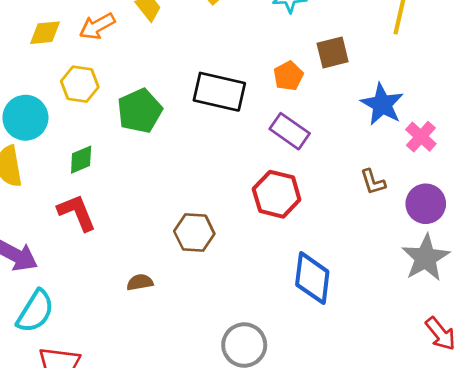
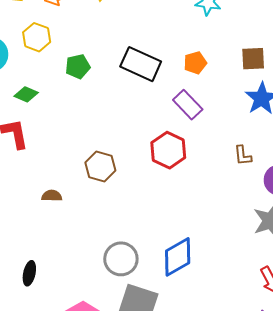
brown square: (333, 53) -> (253, 59), moved
green pentagon: (140, 111) -> (78, 66), size x0.7
green diamond: (81, 160) -> (26, 94), turned 35
blue diamond: (312, 278) -> (178, 257), moved, turned 42

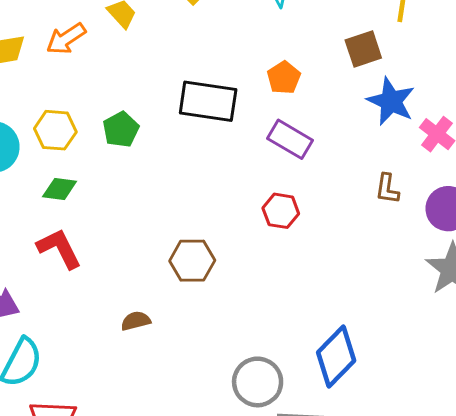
yellow hexagon: (37, 37) -> (55, 130), moved
red hexagon: (168, 150) -> (281, 211), size x0.7
brown L-shape: (243, 156) -> (387, 189), turned 30

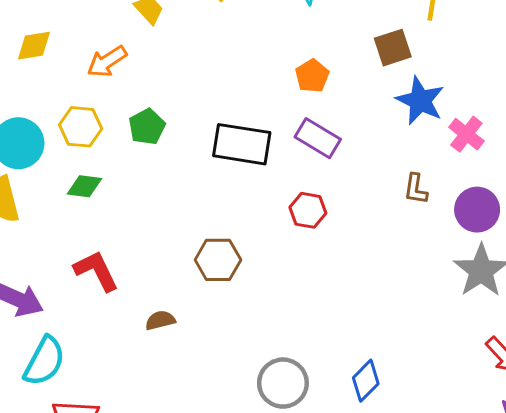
orange arrow: (66, 39) -> (107, 62), moved
black rectangle: (208, 101) -> (242, 144), moved
red L-shape: (59, 248) -> (96, 271), moved
blue diamond: (336, 356) -> (366, 381), moved, size x0.7

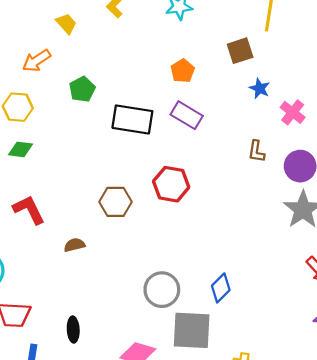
blue star: (420, 101) -> (260, 88), size x0.6
green pentagon: (147, 127) -> (82, 89), moved
red hexagon: (308, 210) -> (171, 184), moved, size x1.4

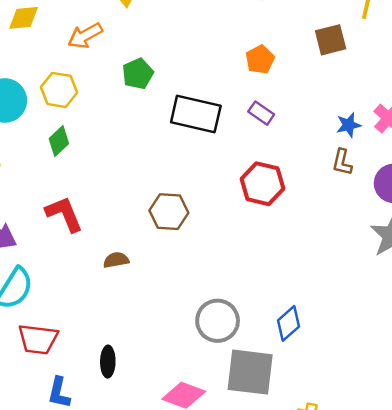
blue star: (260, 88) -> (349, 125), moved, turned 30
purple rectangle: (187, 115) -> (261, 113), size x0.7
green diamond: (20, 149) -> (59, 141), turned -55
red hexagon: (171, 184) -> (262, 184), moved

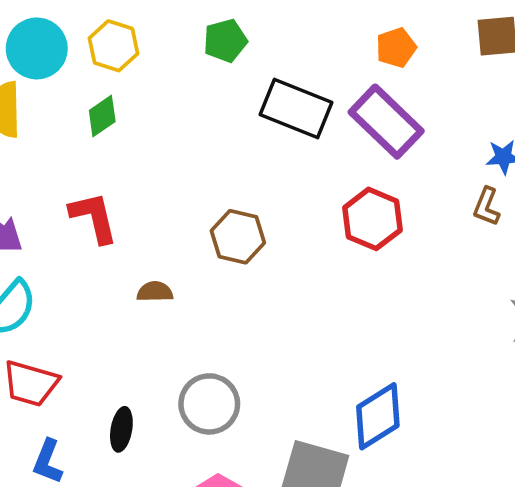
purple rectangle: (261, 113) -> (386, 122), size x2.0
gray circle: (218, 321) -> (209, 404), moved
blue diamond: (288, 323) -> (378, 416), size x1.4

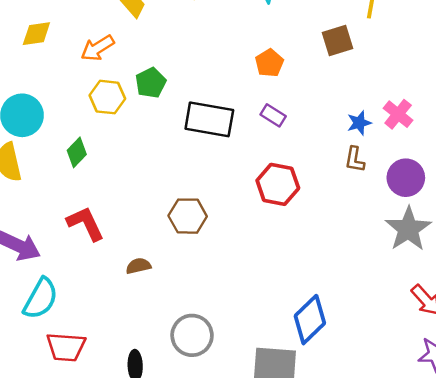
yellow hexagon: (114, 46) -> (107, 97), moved
purple rectangle: (386, 122) -> (273, 115), size x0.5

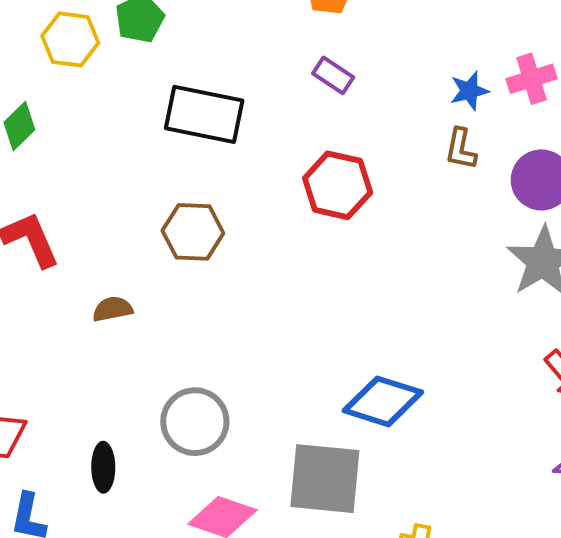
pink cross: (398, 114) -> (532, 79), turned 32
black rectangle: (209, 119) -> (204, 114), moved
blue diamond: (310, 320) -> (383, 401), turned 60

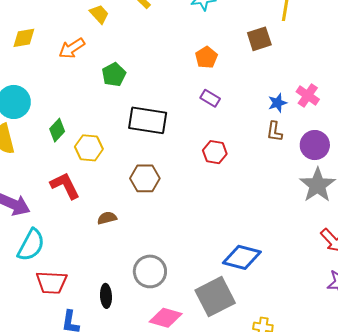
yellow hexagon: (70, 39) -> (89, 148), moved
pink cross: (532, 79) -> (308, 96), turned -35
red hexagon: (338, 185) -> (215, 152), size x0.7
gray square: (325, 479) -> (215, 297), turned -30

